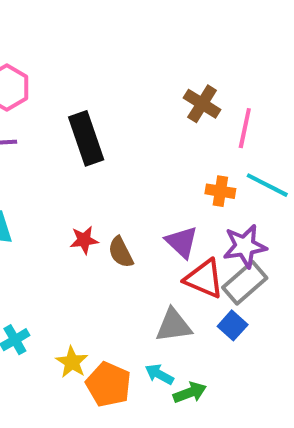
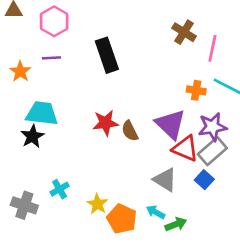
red star: (84, 240) -> (106, 123), size x1.4
purple triangle: (182, 242) -> (170, 124), size x1.4
gray triangle: (174, 325) -> (165, 180), turned 40

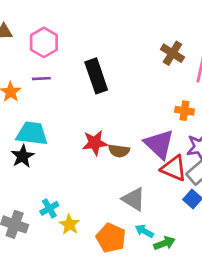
brown semicircle: (130, 131) -> (119, 151), turned -55
gray triangle: (165, 180) -> (134, 199), moved
yellow star: (97, 204) -> (69, 224), moved

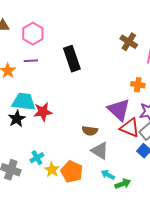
red star: (95, 143) -> (43, 112), moved
brown semicircle: (119, 151) -> (90, 131), moved
orange pentagon: (111, 238) -> (72, 172), moved

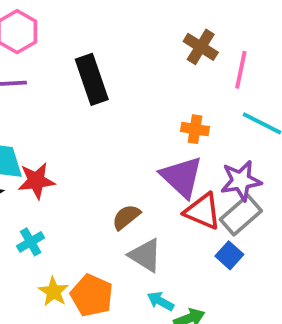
orange cross: (138, 85) -> (195, 129), moved
brown semicircle: (90, 131) -> (126, 217), turned 133
cyan cross: (37, 158) -> (31, 242), moved

